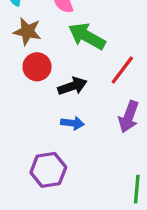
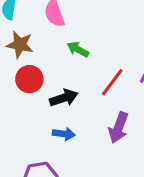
green arrow: (87, 36) -> (78, 49), size x0.6

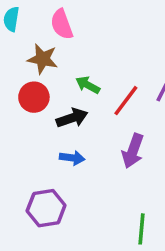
brown star: (20, 45) -> (43, 59), moved
green arrow: (78, 49) -> (88, 85), moved

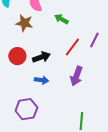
green arrow: (88, 85) -> (61, 19), moved
red circle: (34, 97) -> (17, 56), moved

